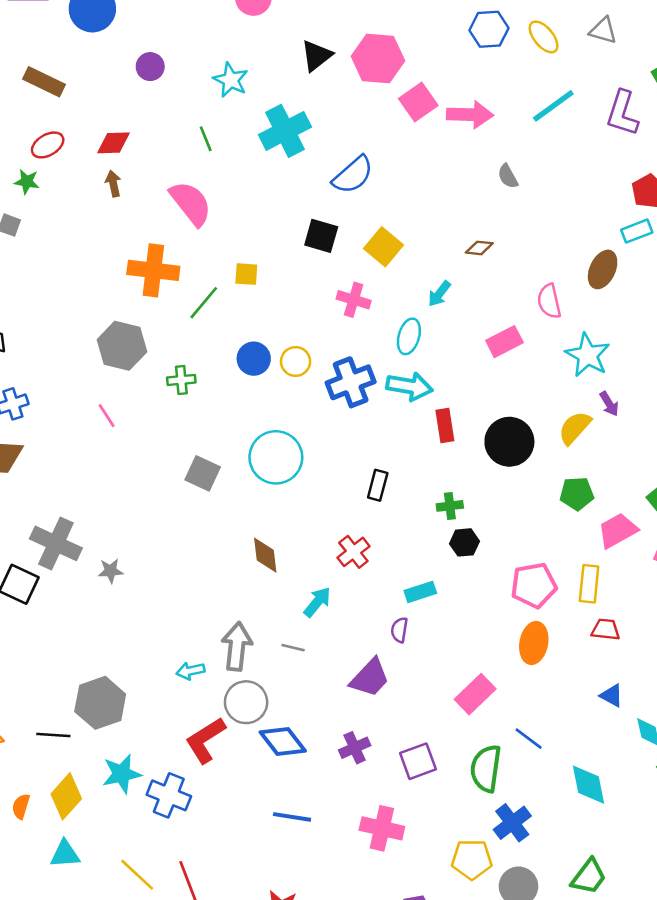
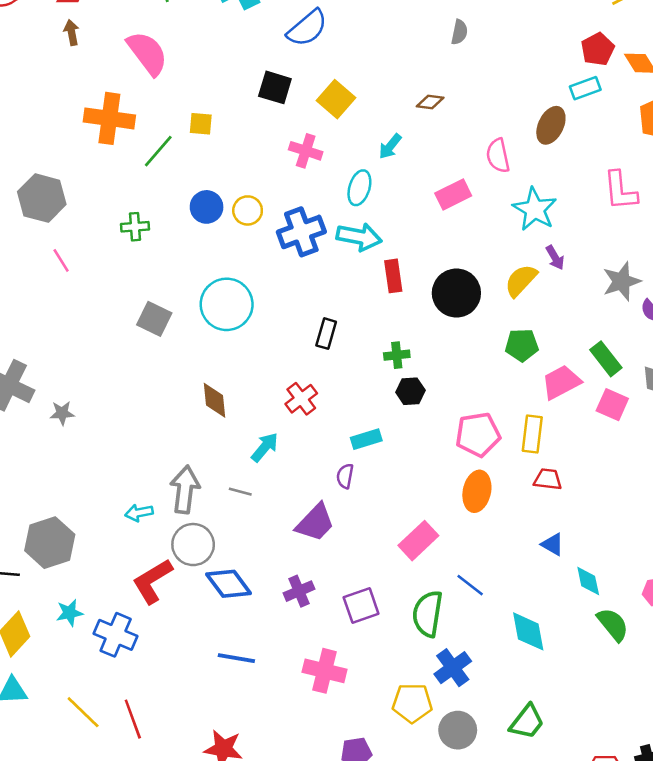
gray semicircle: (508, 176) -> (459, 32), turned -140
gray hexagon: (122, 346) -> (42, 198), moved
cyan star: (122, 774) -> (70, 613), size x0.7

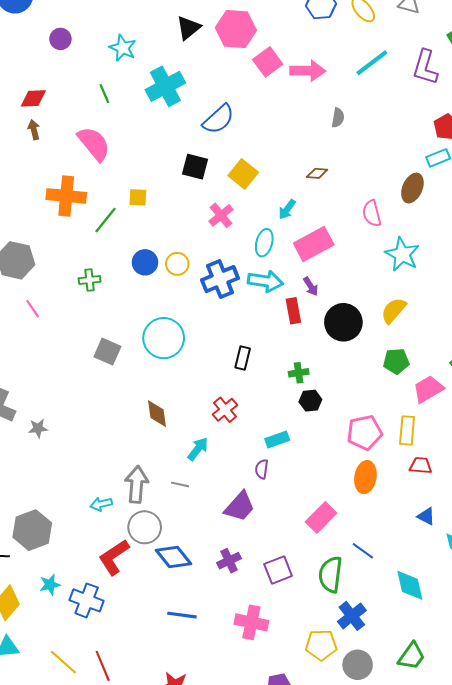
pink cross: (306, 151) -> (221, 215), turned 35
pink rectangle: (453, 194) -> (314, 244), moved, size x1.4
purple arrow: (555, 258) -> (311, 286), moved

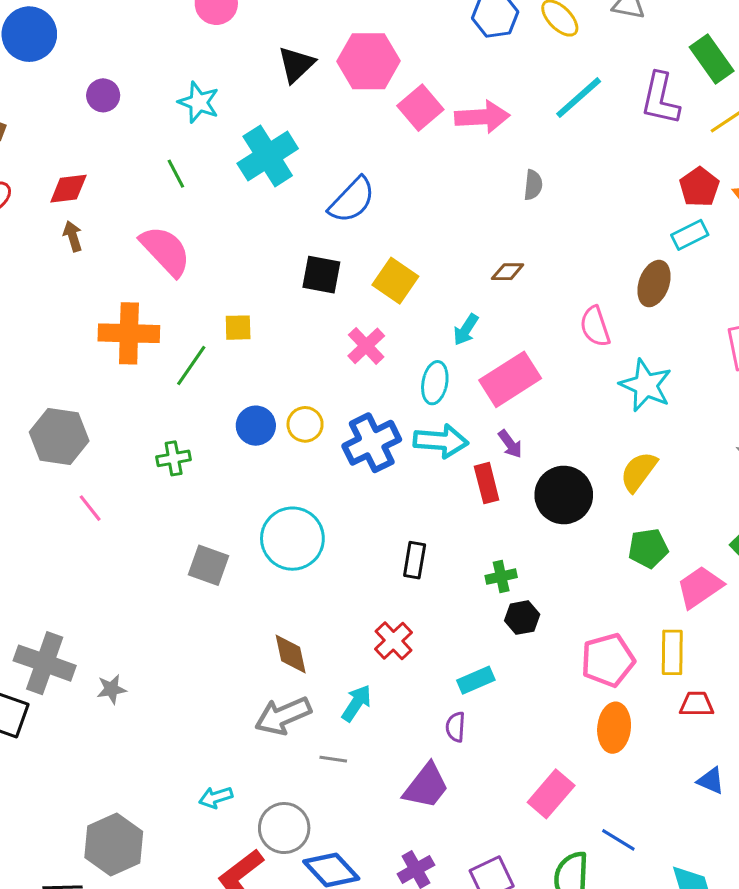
gray arrow: (137, 484) -> (283, 716), moved, turned -114

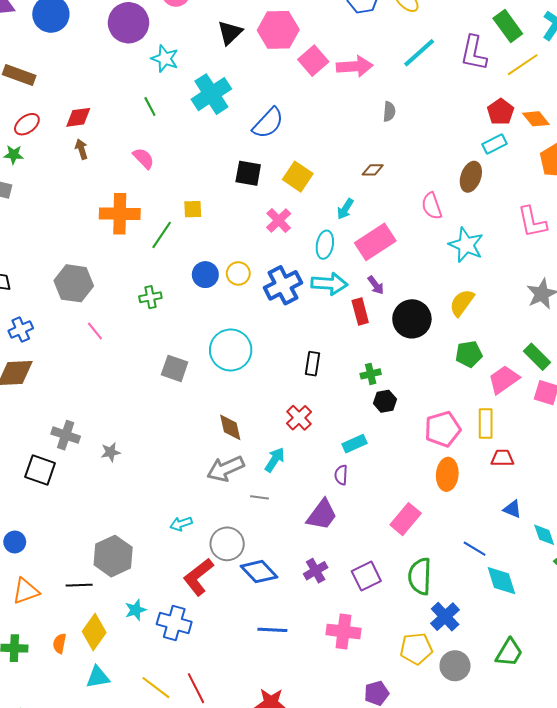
purple circle: (103, 95) -> (129, 23), moved, size x1.8
pink semicircle: (165, 251) -> (144, 158), size x0.6
gray cross: (45, 663) -> (66, 435), size x0.7
blue line: (618, 840) -> (475, 549), moved

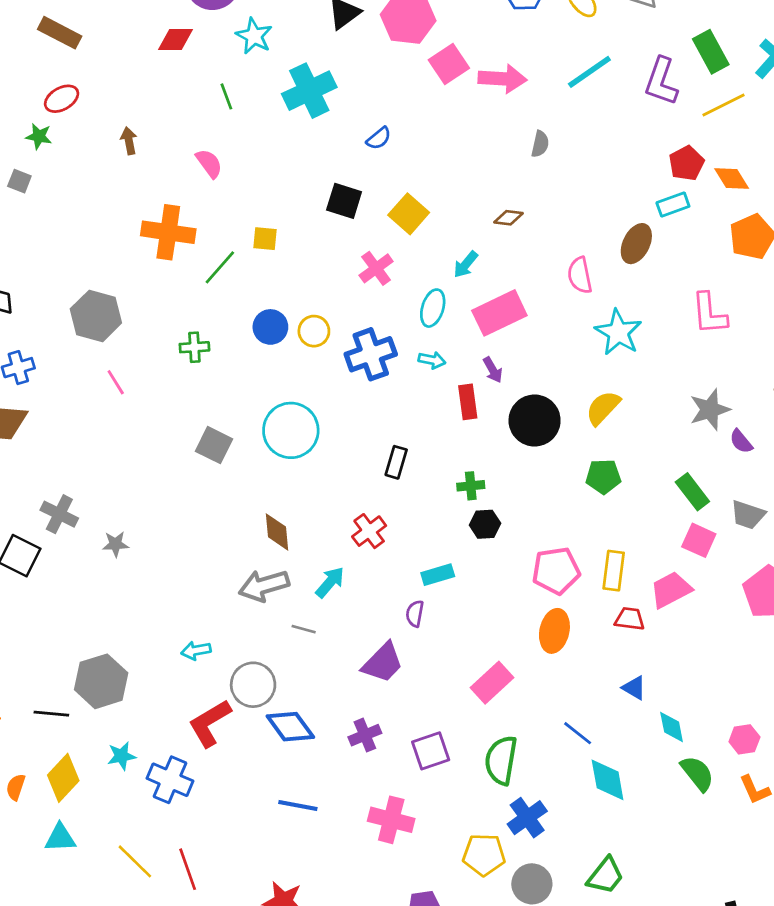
red diamond: (78, 117) -> (176, 40), moved
blue semicircle: (268, 123) -> (379, 138), size x0.6
cyan arrow: (329, 284) -> (432, 360), size x0.6
pink trapezoid: (504, 380) -> (671, 590), moved

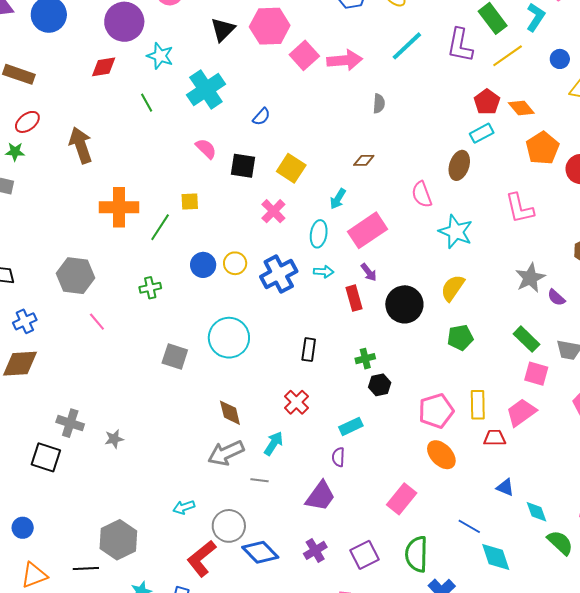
brown arrow: (129, 141) -> (81, 145), size x1.8
pink semicircle: (209, 163) -> (206, 149), moved
orange ellipse: (554, 631) -> (441, 455), turned -48

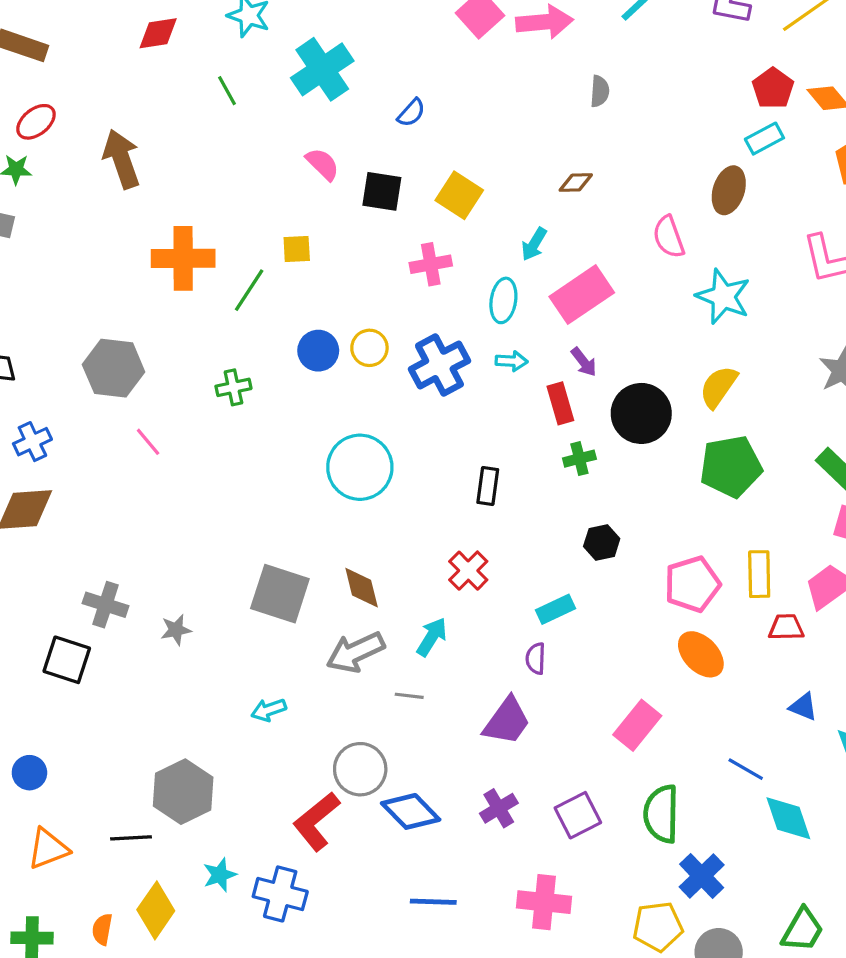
pink cross: (273, 211) -> (431, 264), turned 35
green pentagon: (460, 338) -> (731, 466), size x1.5
gray square: (175, 357) -> (280, 594), moved, size x1.4
green cross: (365, 359) -> (579, 459), moved
cyan arrow: (184, 507) -> (269, 710), moved

